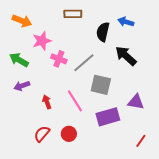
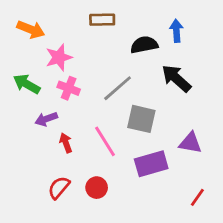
blue arrow: (126, 22) -> (176, 31), turned 70
black semicircle: (103, 32) -> (144, 45), turned 66
pink cross: (59, 59) -> (69, 88), moved
purple arrow: (22, 86) -> (46, 119), moved

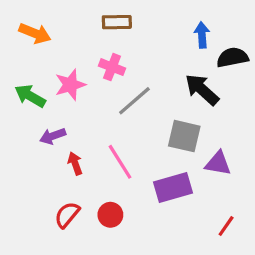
black semicircle: (144, 45) -> (232, 57), moved
pink star: (59, 57) -> (70, 85), moved
pink cross: (69, 88) -> (112, 67), moved
gray square: (141, 119) -> (184, 136), moved

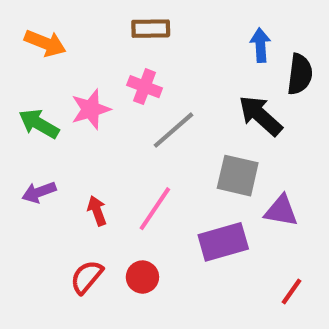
black semicircle: (232, 57) -> (300, 74), turned 108
purple arrow: (53, 136) -> (39, 192), moved
pink line: (120, 162) -> (155, 209), turned 66

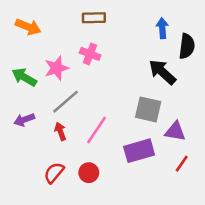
gray line: (174, 130) -> (66, 102), moved
red line: (291, 291) -> (182, 164), moved

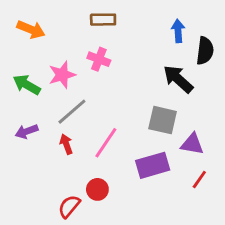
red semicircle: (54, 173) -> (69, 206), moved

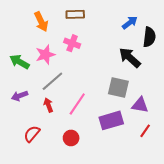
orange arrow: (31, 29) -> (41, 22), moved, turned 42
blue arrow: (178, 31) -> (130, 23), turned 56
red semicircle: (69, 206) -> (32, 134), moved

